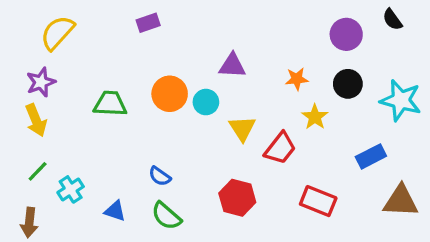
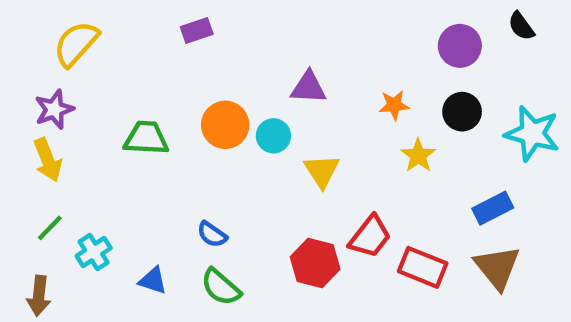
red trapezoid: (280, 148) -> (370, 237), moved
brown triangle: (401, 201) -> (497, 267), moved, turned 48

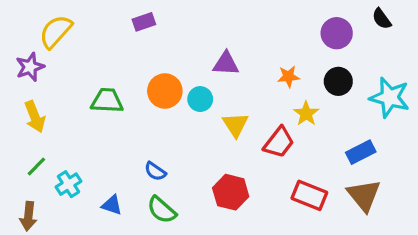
purple star: (54, 109) -> (30, 67), moved
red trapezoid: (370, 237) -> (279, 142), moved

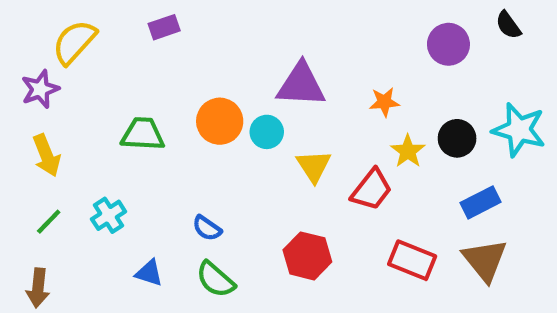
purple rectangle: (144, 22) -> (164, 27), moved
purple triangle: (226, 64) -> (301, 85), size x1.4
black circle: (338, 81) -> (457, 138), moved
cyan cross: (68, 184) -> (109, 215), moved

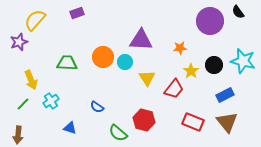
purple circle: (448, 44) -> (210, 21), size x1.4
yellow arrow: (47, 155) -> (31, 80), moved
green semicircle: (215, 279) -> (118, 133), moved

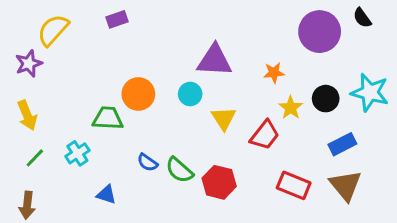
orange circle: (103, 57) -> (138, 94), moved
green trapezoid: (67, 63) -> (108, 118), moved
yellow arrow: (31, 80) -> (27, 115), moved
green semicircle: (118, 133) -> (179, 170), moved

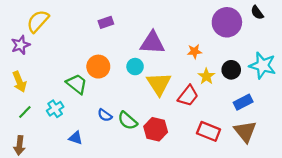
purple rectangle: (117, 19) -> (106, 22), moved
green trapezoid: (108, 118) -> (77, 84), turned 35
yellow triangle: (224, 118) -> (159, 84), size x1.4

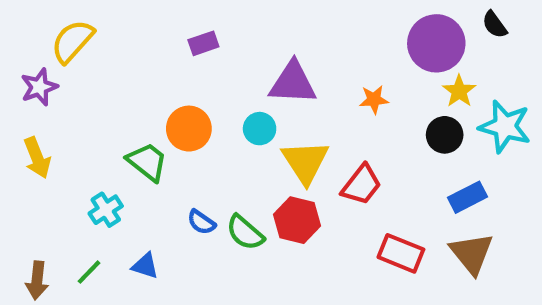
yellow star: (206, 76) -> (459, 91), moved
green line: (25, 112) -> (89, 272), moved
red hexagon: (156, 129) -> (297, 220), moved

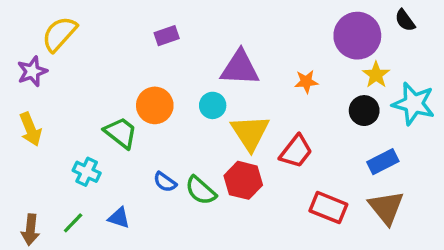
cyan cross: (106, 210) -> (87, 172), turned -32

